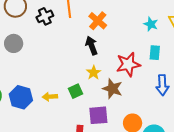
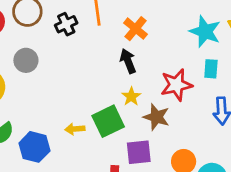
cyan star: (151, 24) -> (205, 32), size x1.6
green square: (76, 91) -> (108, 121), size x1.6
blue hexagon: (21, 97) -> (34, 147), moved

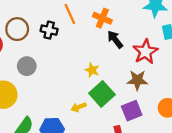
black cross: (66, 24) -> (49, 30), turned -35
black arrow: (128, 61) -> (115, 39), moved
yellow star: (131, 97) -> (92, 70), moved

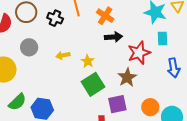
black arrow: (115, 39) -> (113, 37), turned 114
brown star: (137, 80) -> (127, 77), turned 30
yellow arrow: (79, 107) -> (63, 55), moved

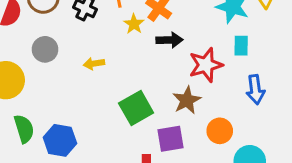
yellow star: (88, 61) -> (134, 24), moved
green semicircle: (17, 102) -> (24, 129), turned -66
orange circle: (150, 107) -> (220, 131), moved

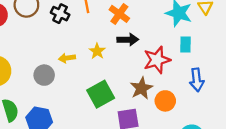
yellow star: (134, 24) -> (97, 51), moved
gray circle: (45, 49) -> (44, 75), moved
orange circle: (220, 131) -> (165, 101), moved

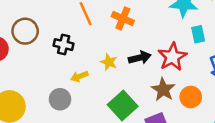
black cross: (60, 14) -> (64, 45), moved
black arrow: (128, 40) -> (140, 58), moved

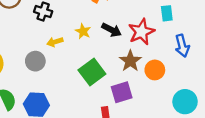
black arrow: (140, 58) -> (112, 30), turned 36

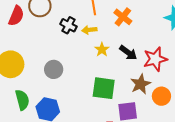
yellow arrow: (55, 42) -> (89, 30), moved
green square: (92, 72) -> (104, 88), turned 35

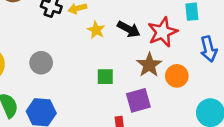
green square: (104, 88) -> (105, 77), size x0.6

